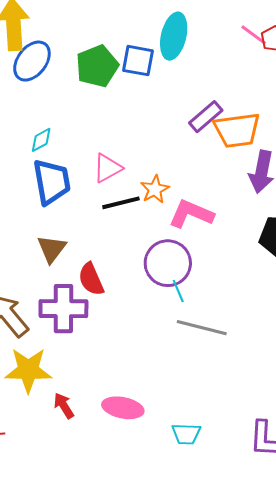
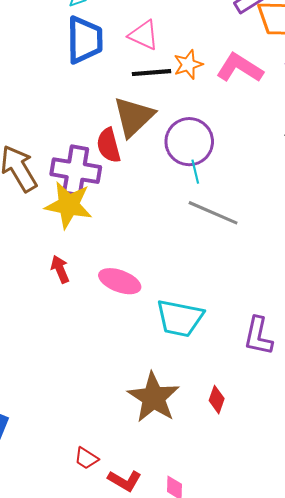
pink triangle: (107, 168) -> (144, 35), turned 44
pink L-shape: (191, 214) -> (240, 68), moved
brown triangle: (52, 249) -> (134, 117), moved, size x1.4
yellow star: (28, 370) -> (69, 205), moved
cyan trapezoid: (186, 434) -> (180, 318), size x1.6

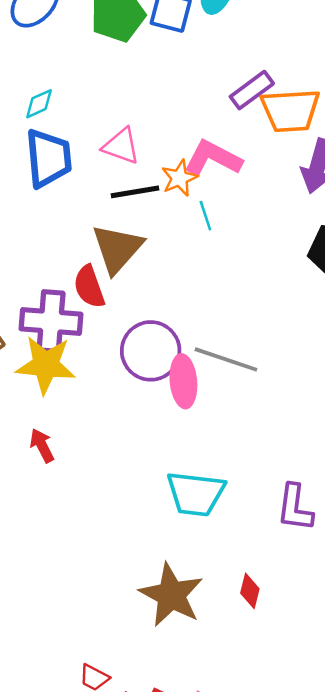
pink L-shape: (240, 68) -> (213, 158), moved
purple circle: (189, 142) -> (151, 351), moved
cyan line: (195, 172) -> (205, 216), moved
pink ellipse: (120, 281) -> (183, 381), moved, turned 69

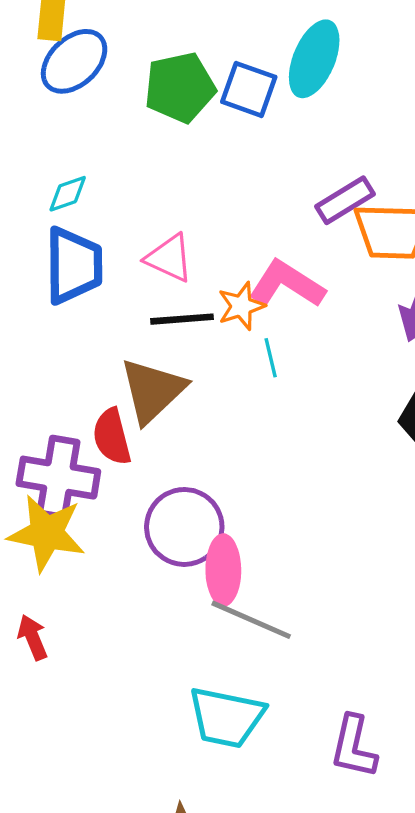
gray line: (226, 359) -> (251, 620), moved

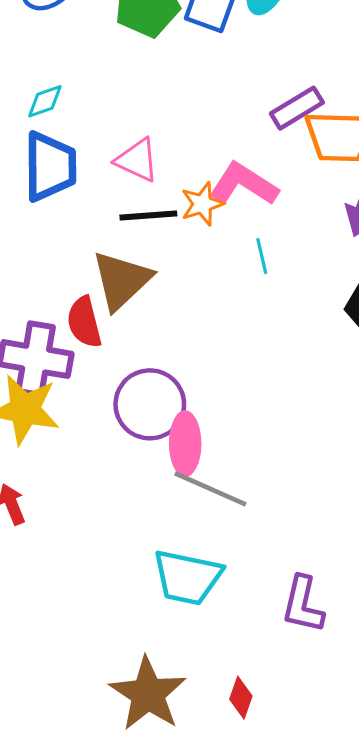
cyan line: (271, 358) -> (262, 256), moved

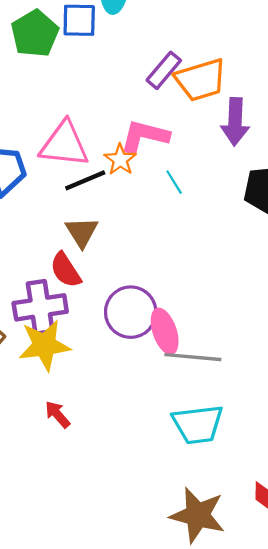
pink triangle: (137, 160) -> (64, 144), size x1.5
brown triangle: (121, 280) -> (82, 232), size x0.7

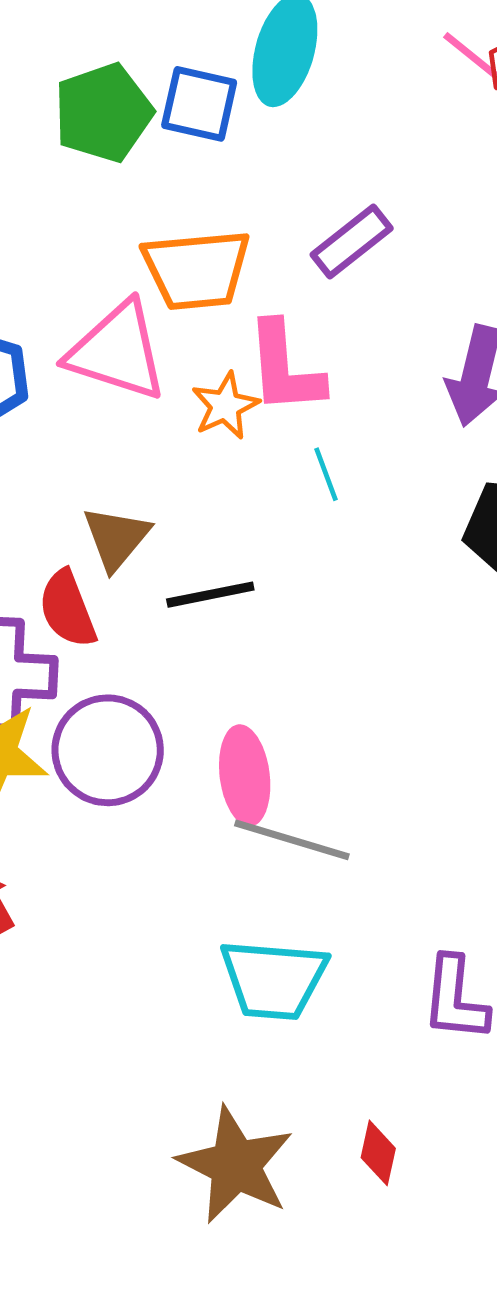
orange trapezoid: (201, 80) -> (197, 270), moved
pink L-shape: (145, 136) -> (285, 368), turned -120
black line: (85, 180) -> (210, 595), moved
purple circle: (131, 312) -> (108, 750), moved

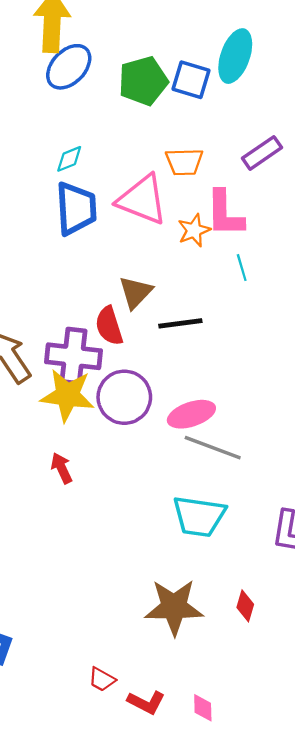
orange trapezoid: (197, 270) -> (184, 162), size x0.7
pink ellipse: (245, 775) -> (191, 414), turned 75
brown star: (235, 1165) -> (174, 607), turned -30

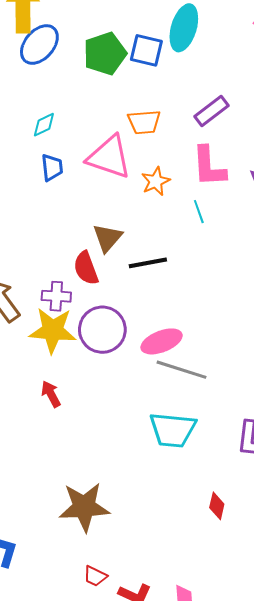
blue trapezoid: (76, 208) -> (52, 168), size x0.6
pink L-shape: (225, 213) -> (209, 167), moved
purple cross: (74, 356) -> (56, 296), size x0.6
brown star: (174, 607) -> (84, 507), moved

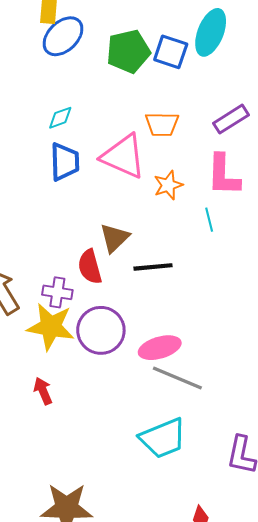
blue trapezoid: (52, 168) -> (65, 162), size x1.4
cyan trapezoid: (173, 430) -> (163, 438), turned -33

